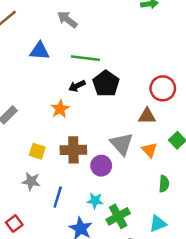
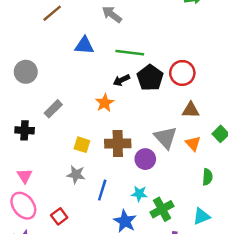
red circle: (163, 88) -> (182, 73), moved

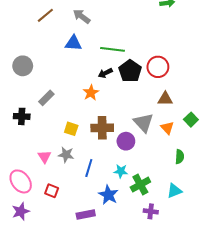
gray arrow: (112, 14) -> (82, 16), moved
pink triangle: (25, 176) -> (44, 157), moved
red square: (59, 216) -> (52, 191), turned -32

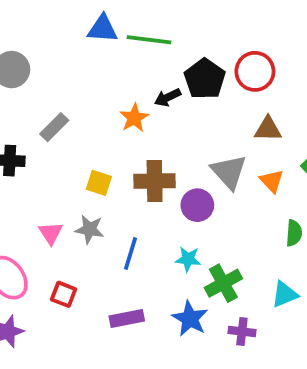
green line: (113, 49) -> (149, 40), moved
black arrow: (105, 73) -> (168, 97), moved
blue star: (108, 195) -> (190, 319), moved
purple rectangle: (86, 214) -> (127, 319), moved

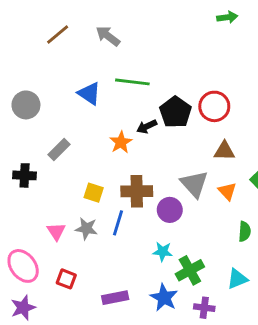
blue triangle: (103, 29) -> (89, 93), moved, turned 30
blue line: (130, 253) -> (118, 223), moved

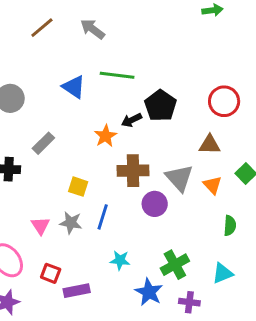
red circle: (214, 106) -> (224, 101), moved
brown cross: (137, 191) -> (133, 171), moved
cyan star: (163, 252) -> (120, 260), moved
purple rectangle: (115, 298) -> (77, 291), moved

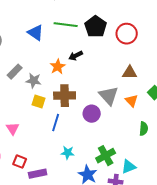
red circle: (224, 101) -> (127, 34), moved
black pentagon: (160, 106) -> (96, 27), moved
brown cross: (133, 171) -> (65, 96), moved
gray star: (71, 223) -> (34, 81), moved
cyan triangle: (223, 273) -> (129, 167), moved

